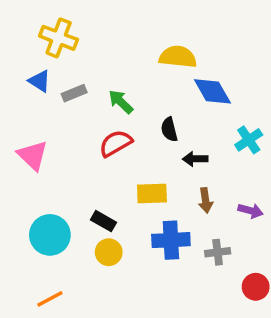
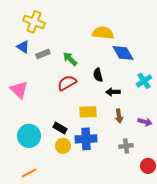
blue cross: (171, 240) -> (86, 139), moved

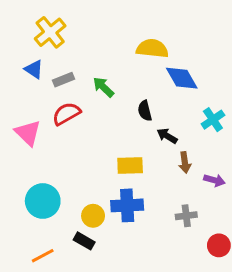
yellow cross: (34, 22) -> (50, 32), turned 30
red semicircle: (67, 83) -> (66, 114), moved
black arrow: (113, 92) -> (167, 136), turned 32
brown arrow: (119, 116) -> (185, 163), moved
black rectangle: (60, 128) -> (84, 241), moved

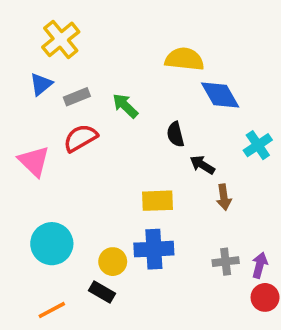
blue triangle: (34, 69) -> (41, 84), turned 48
purple arrow: (214, 180) -> (260, 265), moved, turned -90

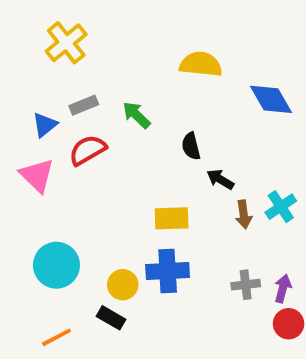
blue triangle: (41, 84) -> (45, 125), moved
blue diamond: (220, 95) -> (271, 99), moved
cyan cross: (258, 145) -> (281, 207), moved

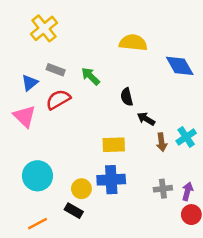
gray rectangle: (84, 105) -> (56, 70), turned 42

